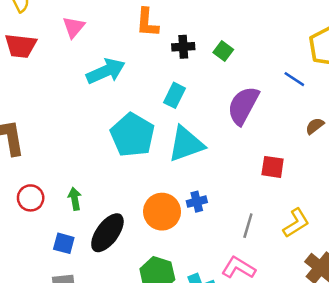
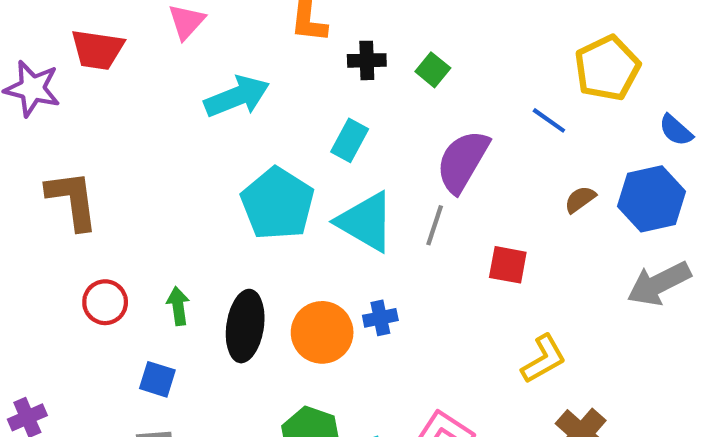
cyan triangle: (186, 144) -> (366, 222), turned 48
gray line: (248, 226) -> (435, 225), moved
black ellipse: (107, 233) -> (245, 326), moved, turned -30

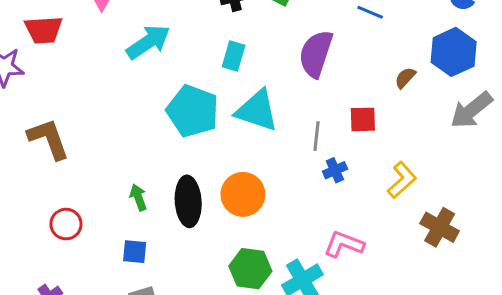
brown semicircle: (580, 199) -> (405, 78), moved
gray line: (435, 225) -> (317, 136), moved
red circle: (105, 302) -> (66, 224), moved
blue cross: (380, 318) -> (335, 170), moved

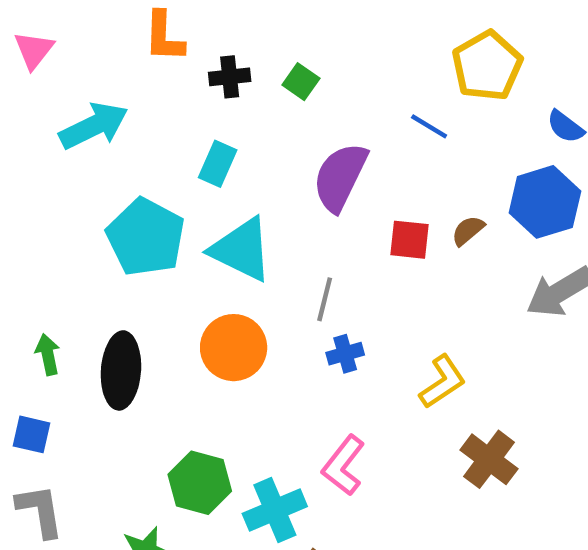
red square: (363, 119) -> (409, 240), moved
orange circle: (243, 194) -> (234, 348), moved
pink L-shape: (344, 244) -> (343, 465), turned -81

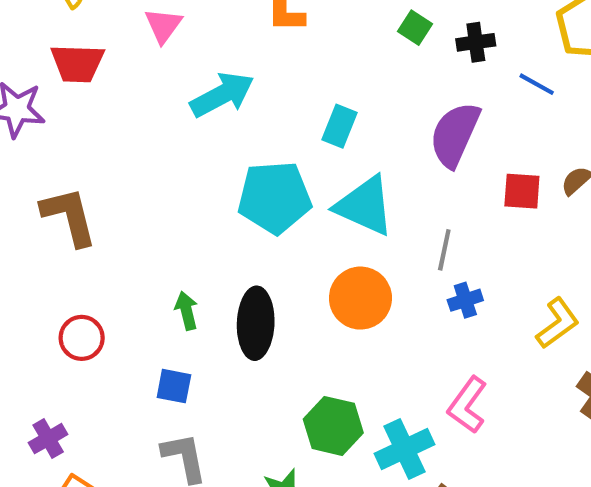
black cross: (230, 77) -> (476, 42), moved
green square: (301, 82) -> (415, 28), moved
cyan pentagon: (146, 237) -> (275, 197), turned -30

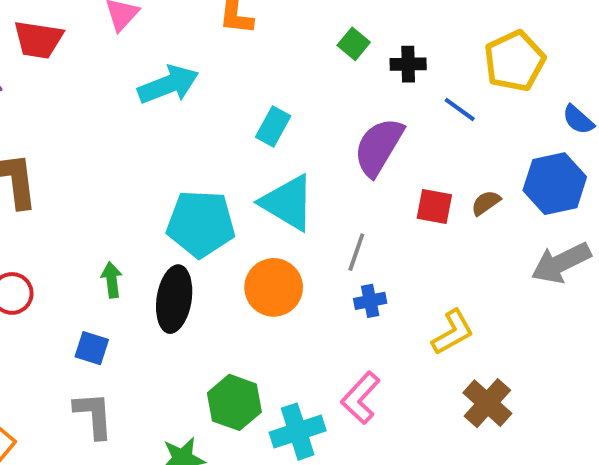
cyan pentagon: (275, 197) -> (201, 224), moved

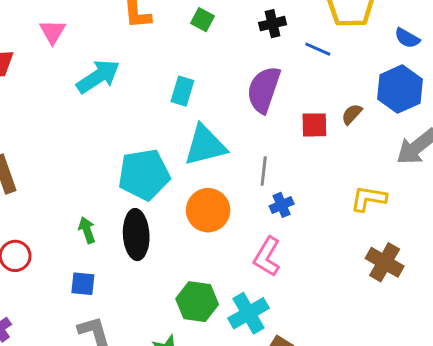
green square: (354, 44) -> (203, 20), moved
cyan triangle: (288, 203) -> (205, 145), turned -33
yellow L-shape: (453, 332) -> (368, 199), moved, turned -129
pink L-shape: (361, 398) -> (267, 257), moved

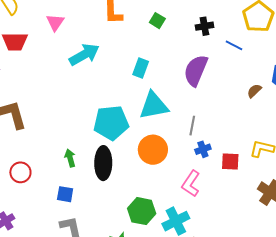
red square: (314, 125) -> (230, 162), moved

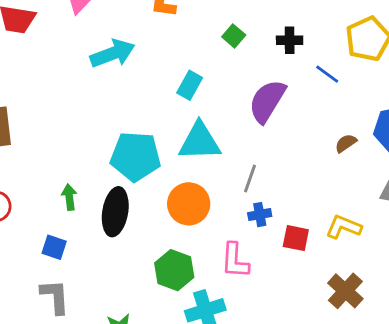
green square: (157, 21) -> (234, 36), moved
pink L-shape: (191, 184) -> (235, 261), turned -40
green hexagon: (142, 211) -> (174, 270), moved

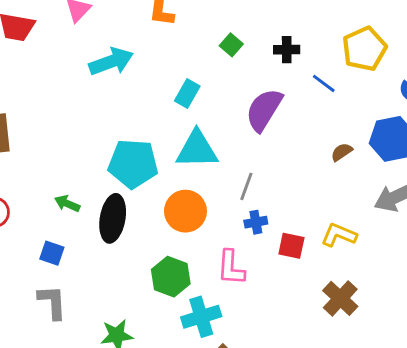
green arrow: (69, 197) -> (67, 204), turned -60

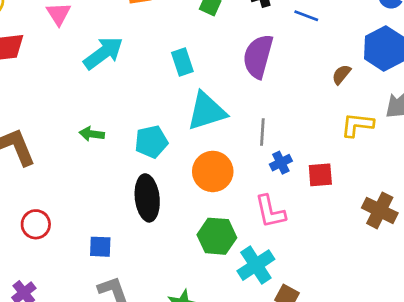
cyan rectangle: (187, 93) -> (182, 62), turned -32
cyan pentagon: (133, 164) -> (151, 142), size x0.7
green arrow: (67, 204) -> (92, 134), moved
yellow L-shape: (339, 235) -> (357, 125), moved

